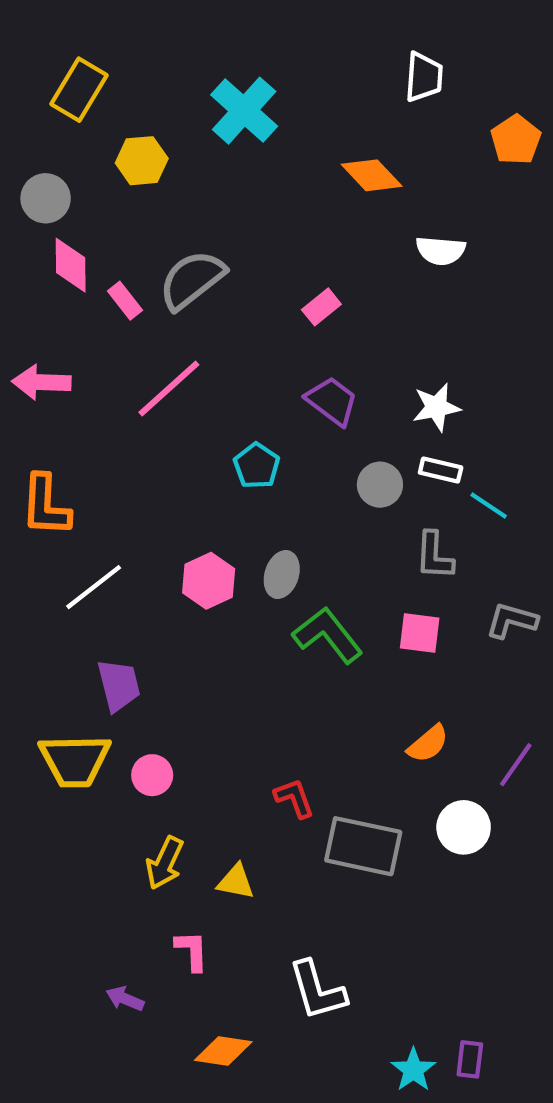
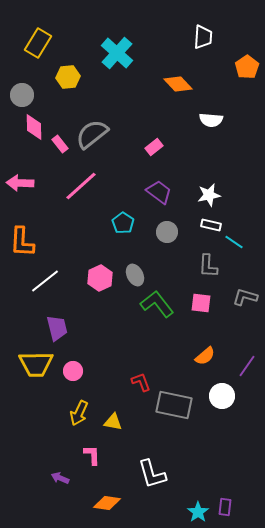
gray circle: (380, 485) -> (167, 232), moved
gray ellipse: (282, 574) -> (135, 275), turned -45

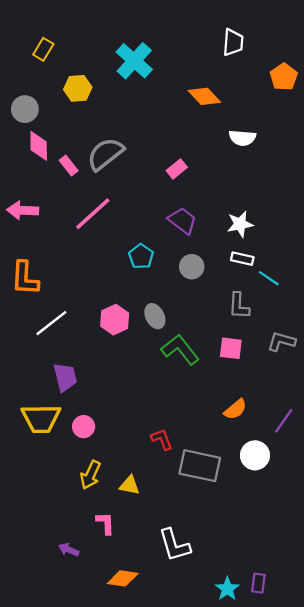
yellow rectangle: (38, 43) -> (43, 49), size x0.7

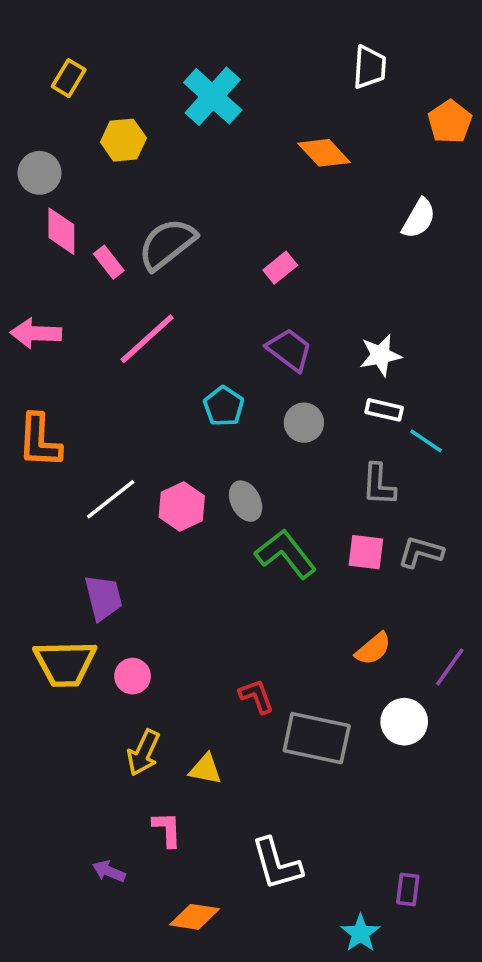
white semicircle: (242, 138) -> (419, 218), moved, turned -65
white line: (51, 323) -> (111, 499), moved
gray L-shape: (281, 341) -> (421, 552), moved
purple rectangle: (258, 583) -> (408, 889), moved

